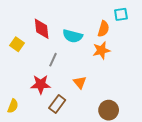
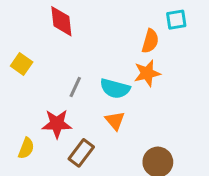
red diamond: (42, 29) -> (61, 21), moved
cyan semicircle: (73, 36) -> (115, 89), moved
yellow semicircle: (13, 106) -> (26, 148), moved

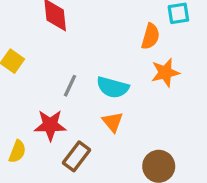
orange star: (147, 73) -> (165, 73), moved

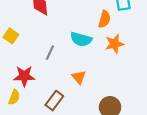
cyan semicircle: (113, 87) -> (81, 39), moved
red star: (50, 125) -> (24, 76), moved

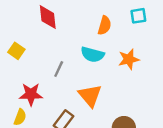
orange semicircle: (104, 19) -> (105, 25), moved
orange triangle: (79, 77) -> (90, 95), size x1.5

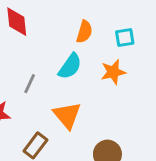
cyan square: (138, 16) -> (125, 37), moved
cyan semicircle: (92, 54) -> (70, 66), turned -70

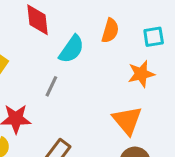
cyan semicircle: (70, 66) -> (72, 49), moved
orange triangle: (67, 115) -> (127, 120), moved

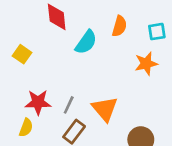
gray line: (51, 86) -> (69, 105), moved
orange triangle: (127, 120) -> (105, 109), moved

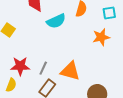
cyan semicircle: (86, 42) -> (56, 21), turned 30
orange triangle: (105, 109) -> (70, 71), turned -35

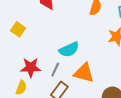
cyan semicircle: (56, 21) -> (69, 49), moved

